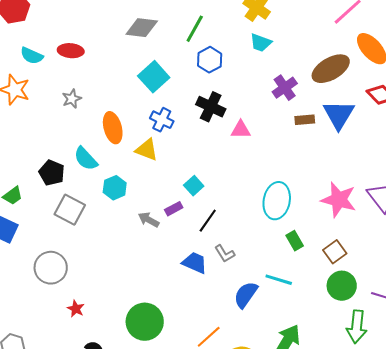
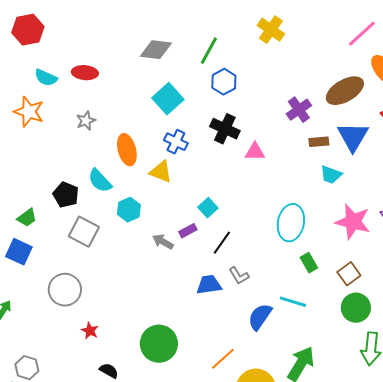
cyan trapezoid: (261, 43) -> (331, 175), moved
blue trapezoid: (195, 263) -> (209, 285), turned -32

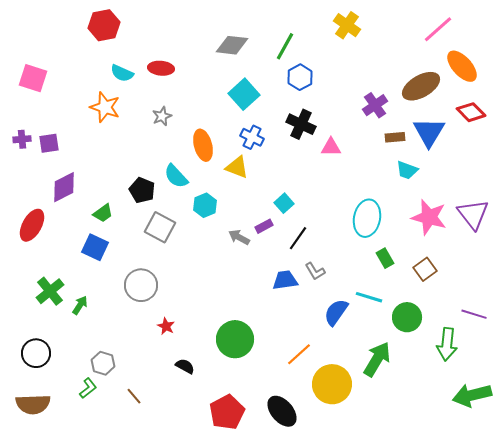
green circle: (356, 308) -> (407, 317), moved

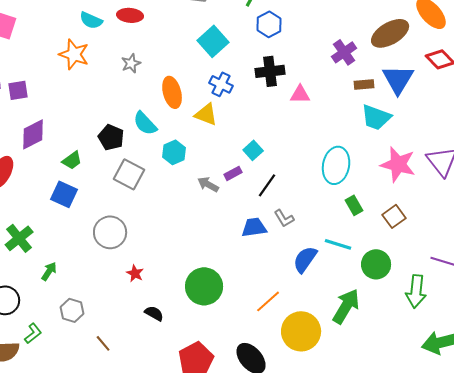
black cross: (301, 124) -> (270, 71), turned -32
cyan trapezoid: (407, 170) -> (376, 117), size x1.4
green arrow: (80, 305) -> (49, 271), moved
green L-shape: (88, 388) -> (33, 333), moved

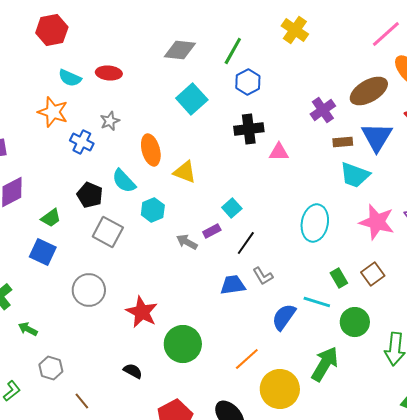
blue cross: (221, 84) -> (82, 142), moved
green rectangle: (354, 205) -> (339, 278), moved
green arrow: (49, 271) -> (28, 329), turned -96
red star: (135, 273) -> (142, 312), moved, size x1.8

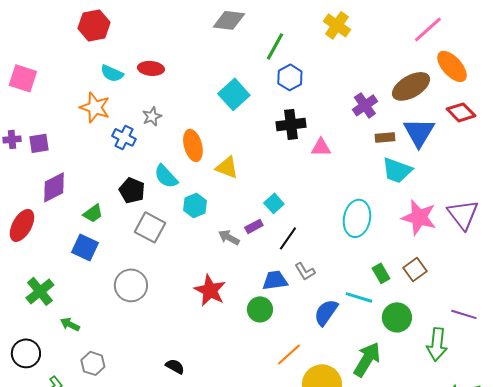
gray diamond: (180, 50) -> (229, 20), moved
red star: (142, 312) -> (210, 290), moved
green circle: (183, 344) -> (260, 309), moved, size x0.7

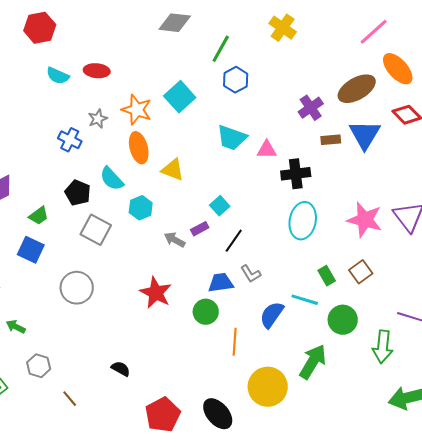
orange star: (95, 107) -> (137, 110), moved
black cross: (291, 124) -> (296, 174), moved
cyan trapezoid: (397, 170) -> (232, 138), moved
orange line: (289, 354) -> (235, 342), moved, turned -44

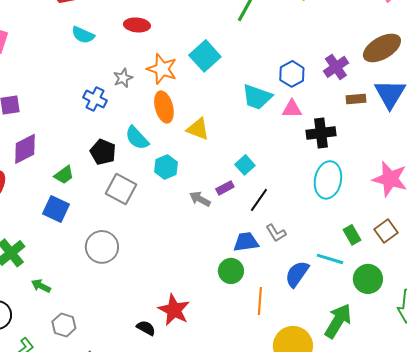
red ellipse: (97, 71) -> (137, 25), moved
blue hexagon: (236, 80) -> (292, 74), moved
red star: (156, 293) -> (174, 310), moved

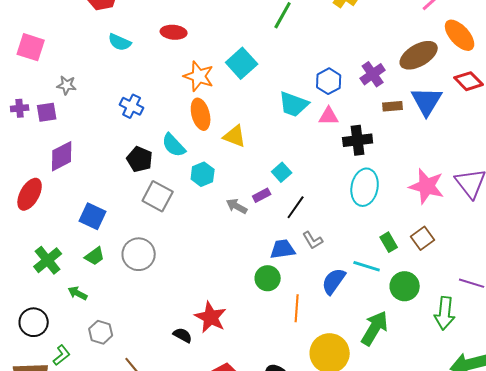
gray star: (123, 78) -> (67, 85), moved, turned 30
green trapezoid: (64, 175) -> (95, 256), moved

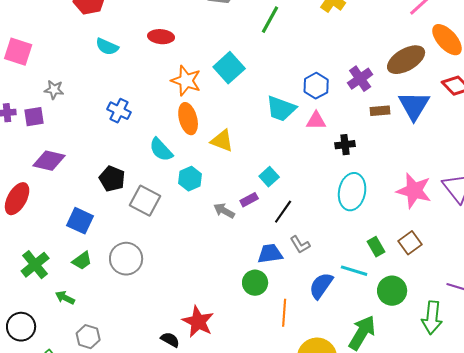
black cross: (358, 140) -> (345, 145), size x0.7
purple diamond: (62, 156) -> (49, 161), turned 40
black pentagon: (140, 159) -> (112, 179), moved

